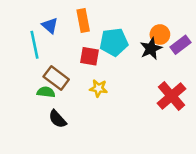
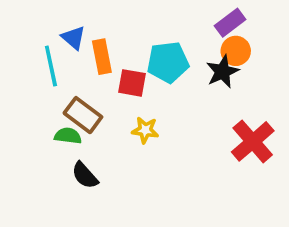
orange rectangle: (83, 20) -> (102, 57), moved
purple rectangle: (180, 45) -> (230, 23), moved

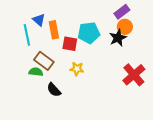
black semicircle: (85, 175) -> (54, 90), moved

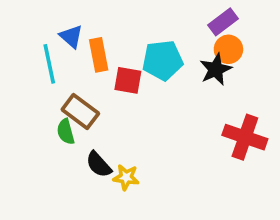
yellow star: (77, 69) -> (126, 177), moved
green semicircle: (36, 72) -> (66, 132), turned -112
red cross: (134, 75) -> (245, 137), turned -30

